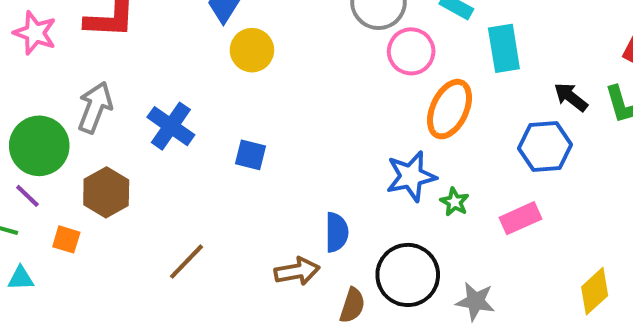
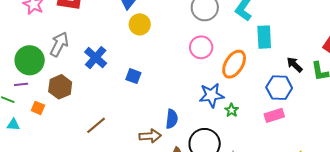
pink circle: (411, 51) -> (201, 47), moved
purple line: (27, 196) -> (21, 84), turned -56
pink rectangle: (520, 218) -> (274, 115), moved

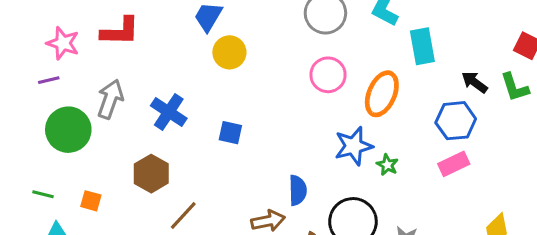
purple line: (21, 84) -> (49, 80), moved
brown hexagon: (60, 87) -> (151, 174), moved

